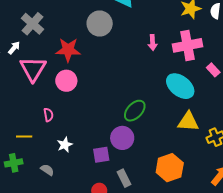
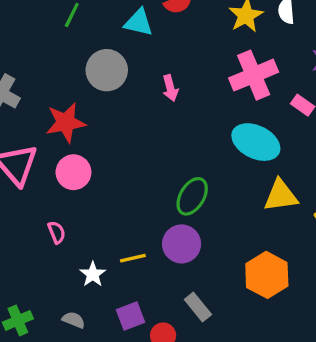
pink arrow: (153, 42) -> (170, 88), moved
yellow line: (24, 136) -> (133, 258), moved
purple square: (101, 155) -> (130, 316), moved

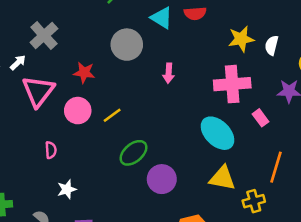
red star: (66, 123) -> (84, 73), size x0.7
green ellipse: (192, 196) -> (133, 153), moved
purple circle: (182, 244) -> (162, 179), moved
yellow line: (133, 258) -> (112, 115), moved, turned -42

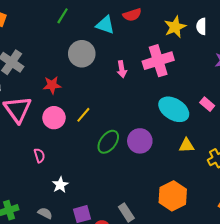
pink cross: (232, 84) -> (158, 61), moved
pink rectangle: (260, 118) -> (207, 104), moved
yellow triangle: (222, 178) -> (187, 145), size x0.7
purple circle: (162, 179) -> (140, 141), moved

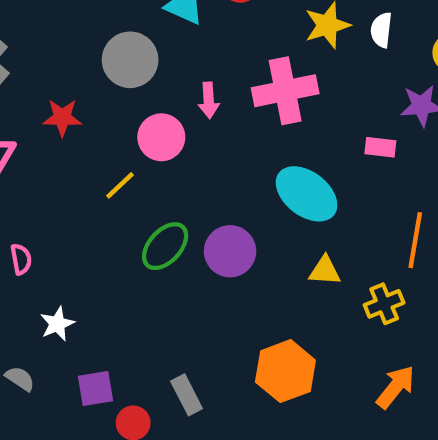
pink rectangle: (207, 104) -> (380, 147), moved, turned -40
pink circle: (54, 118) -> (161, 137), moved

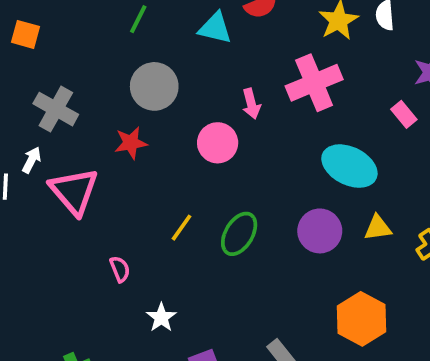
gray circle: (130, 60) -> (154, 86), moved
pink rectangle: (380, 147) -> (404, 114), turned 55
yellow line: (120, 185) -> (181, 228), moved
purple circle: (230, 251) -> (320, 231), moved

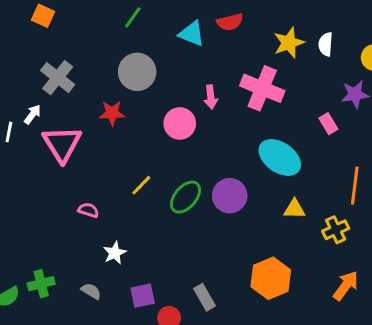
pink cross: (314, 83) -> (262, 88), turned 36
purple circle: (320, 231) -> (230, 196), moved
pink semicircle: (120, 269) -> (88, 210), turned -60

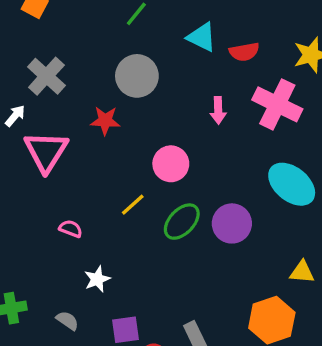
red semicircle: (230, 22) -> (244, 52), moved
pink circle: (180, 123) -> (171, 164), moved
yellow triangle: (294, 209) -> (302, 272), moved

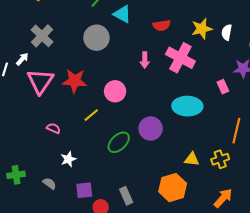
cyan triangle: (202, 37) -> (122, 14), moved
red star: (105, 121) -> (75, 81), moved, size x1.4
cyan ellipse: (292, 184) -> (187, 106), turned -40
green ellipse: (182, 222) -> (119, 142), moved

